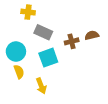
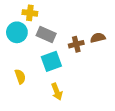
cyan circle: (16, 51) -> (17, 32), moved
yellow arrow: (41, 86) -> (57, 92), moved

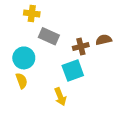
cyan circle: (17, 32) -> (24, 58), moved
cyan square: (51, 61) -> (73, 70), moved

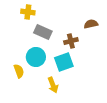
brown semicircle: (104, 40) -> (91, 24), moved
cyan circle: (24, 58) -> (36, 57), moved

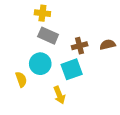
yellow cross: (28, 12) -> (42, 13), moved
brown semicircle: (91, 24) -> (108, 45), moved

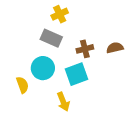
yellow cross: (42, 13) -> (60, 14), moved, turned -32

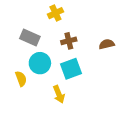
gray rectangle: (51, 38) -> (30, 38), moved
brown cross: (85, 49) -> (69, 41), moved

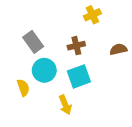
yellow cross: (55, 13) -> (92, 15), moved
gray rectangle: (30, 38) -> (33, 42), turned 30

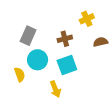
yellow cross: (92, 15) -> (87, 19), moved
gray rectangle: (33, 42) -> (28, 36), turned 60

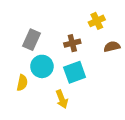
yellow semicircle: (20, 74) -> (22, 83), turned 32

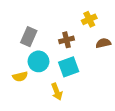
yellow semicircle: (22, 83) -> (20, 77), turned 64

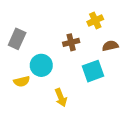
gray rectangle: (29, 37) -> (17, 39), moved
cyan square: (69, 67) -> (93, 71), moved

